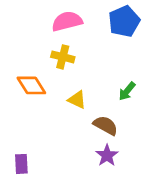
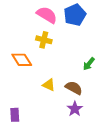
pink semicircle: (67, 21) -> (47, 15), turned 45
blue pentagon: (124, 21) -> (75, 15), moved
yellow triangle: (77, 100) -> (49, 85), moved

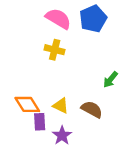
orange diamond: (22, 60) -> (27, 104), moved
purple star: (75, 109) -> (62, 135), moved
purple rectangle: (15, 115) -> (40, 122), moved

